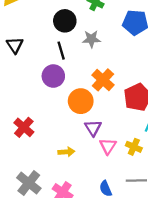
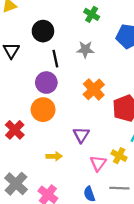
black circle: (65, 21) -> (43, 31), moved
orange circle: (81, 101) -> (43, 110), moved
pink triangle: (108, 146) -> (98, 163), moved

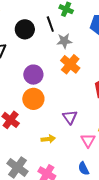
black line: (55, 59) -> (50, 24), moved
orange cross: (94, 89) -> (70, 64), moved

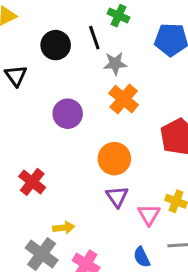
orange circle: (33, 99) -> (114, 159), moved
purple triangle: (70, 117) -> (117, 197), moved
yellow arrow: (48, 139) -> (64, 228), moved

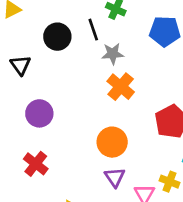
purple circle: (68, 114) -> (39, 113), moved

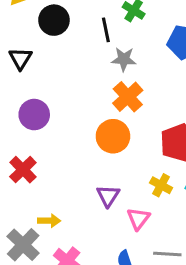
black circle: (57, 37) -> (54, 20), moved
orange circle: (112, 142) -> (113, 136), moved
yellow cross: (170, 182) -> (161, 185), moved

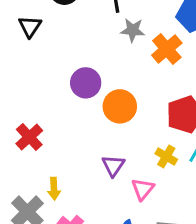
orange cross: (128, 97) -> (167, 49), moved
purple circle: (34, 115) -> (86, 83), moved
yellow arrow: (49, 221) -> (54, 189), turned 85

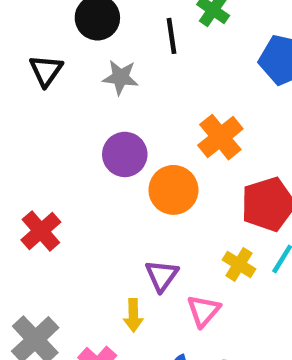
gray star: (133, 30) -> (120, 77), moved
orange cross: (167, 49) -> (220, 137), moved
yellow arrow: (54, 189) -> (133, 315), moved

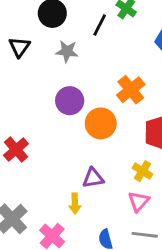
black line: (172, 36) -> (100, 25), turned 35
purple triangle: (162, 276) -> (93, 178), turned 45
pink triangle: (204, 311) -> (139, 201), moved

